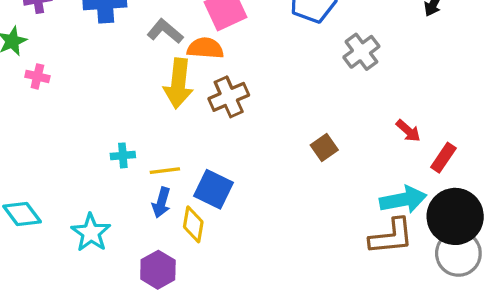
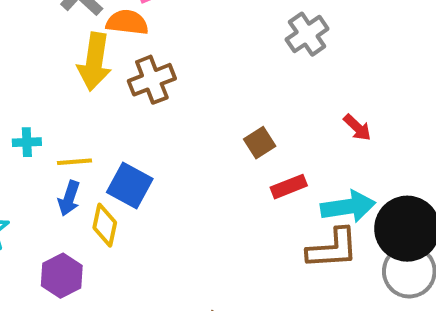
red rectangle: (443, 158) -> (289, 187), moved, turned 32

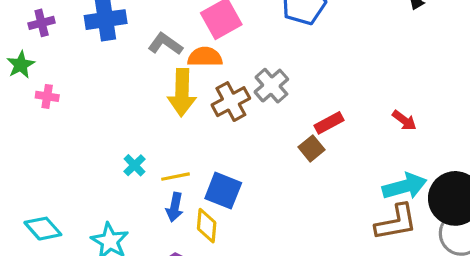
gray cross: (307, 34) -> (271, 86), moved
cyan cross: (27, 142) -> (134, 165), turned -35
brown square: (260, 143) -> (312, 148), moved
red rectangle: (289, 187) -> (329, 123), moved

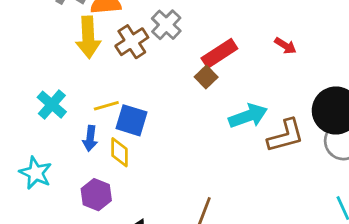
red rectangle: (329, 123) -> (219, 53), size x1.4
cyan cross: (134, 165) -> (52, 105), size x1.5
yellow line: (176, 177) -> (106, 106), moved
cyan arrow: (405, 186) -> (248, 116), moved

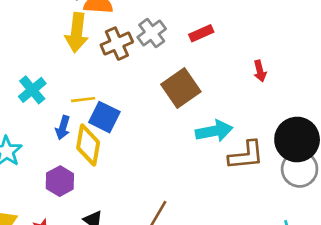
red arrow: (285, 46) -> (260, 71), turned 35
red rectangle: (219, 53) -> (201, 33), moved, size x0.7
brown square: (206, 77) -> (181, 88), size x1.8
yellow diamond: (120, 152) -> (88, 145), size x1.4

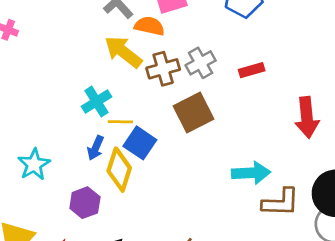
yellow arrow: (77, 33) -> (123, 52), turned 114
red arrow: (260, 71) -> (307, 117), size x1.8
brown square: (181, 88) -> (193, 113), moved
cyan cross: (32, 90) -> (96, 102), moved

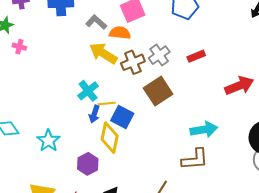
red arrow: (307, 117) -> (239, 86), turned -100
blue arrow: (96, 148) -> (94, 114), moved
brown L-shape: (281, 202) -> (195, 159), moved

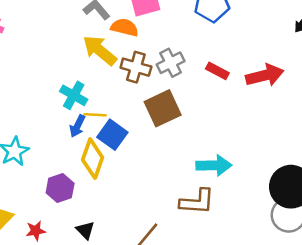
red rectangle: (196, 56) -> (217, 71), turned 42
brown cross: (133, 62) -> (136, 67), turned 30
red arrow: (239, 86) -> (265, 75), moved
cyan cross: (88, 91) -> (74, 95), turned -30

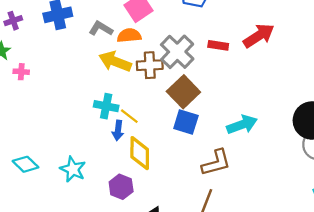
gray cross: (171, 63) -> (177, 52), size x1.4
yellow line: (95, 115) -> (129, 116), turned 54
blue square: (112, 135) -> (186, 122), moved
brown L-shape: (197, 202) -> (216, 163), moved

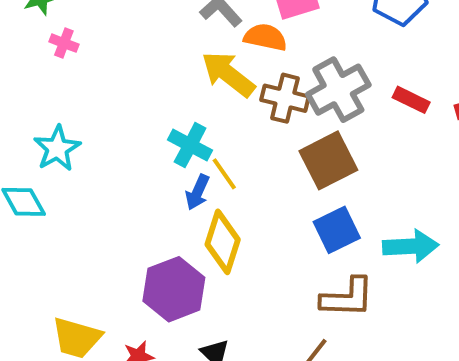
blue square: (186, 122) -> (337, 230), moved, turned 30
cyan star: (73, 169) -> (57, 148), moved
purple hexagon: (121, 187) -> (174, 289), size x1.4

